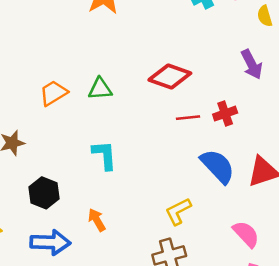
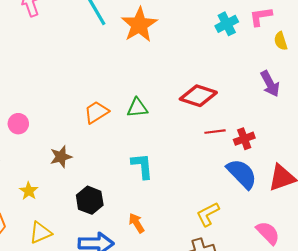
red cross: (225, 114) -> (244, 139), moved

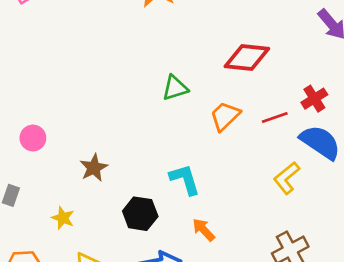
orange trapezoid: (96, 112) -> (225, 116), moved
red line: (215, 132) -> (275, 118), moved
cyan L-shape: (142, 166) -> (185, 179), moved
yellow L-shape: (208, 214) -> (287, 178), moved

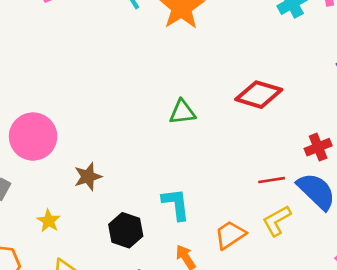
orange trapezoid: (225, 116) -> (230, 235), moved
red line: (275, 118) -> (272, 180), moved
pink circle: (33, 138) -> (33, 137), size x1.8

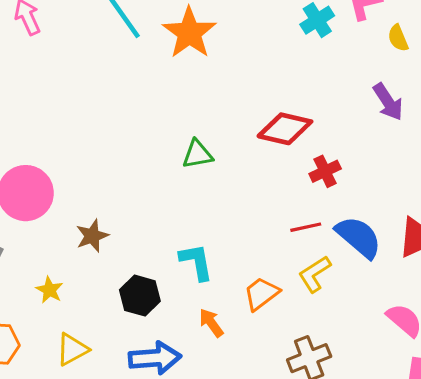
red cross: (318, 147) -> (325, 171), moved

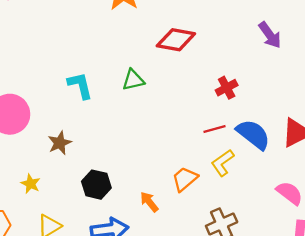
red diamond: (285, 129) -> (176, 40), moved
cyan L-shape: (196, 262) -> (80, 85), moved

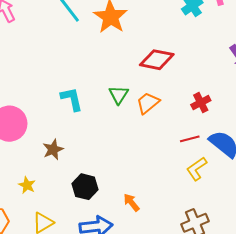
green triangle: (133, 80) -> (119, 95), turned -45
orange trapezoid: (185, 179) -> (148, 103), moved

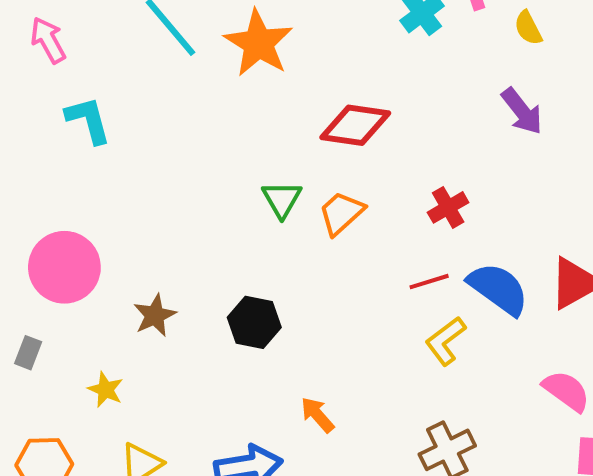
cyan L-shape: (72, 99) -> (88, 120), moved
black hexagon: (85, 187) -> (254, 322), moved

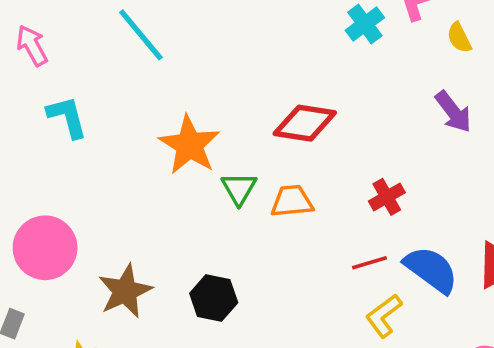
orange star: (258, 43) -> (189, 145), moved
orange trapezoid: (341, 213) -> (292, 201), turned 36
brown star: (155, 315) -> (125, 291), size x1.4

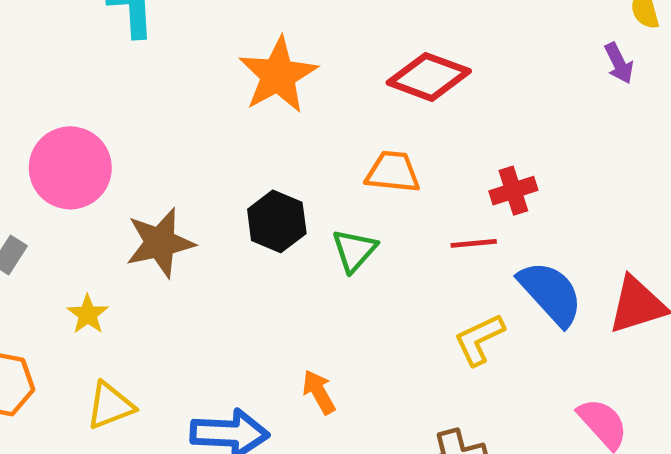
purple arrow: (453, 112) -> (619, 63), moved, size x0.7
green triangle: (239, 189) -> (354, 250), moved
red line: (370, 263) -> (474, 243), moved
black hexagon: (214, 298) -> (277, 221), moved

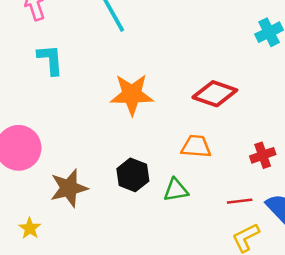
orange star: (278, 75) -> (132, 94), turned 30
red line: (474, 243) -> (240, 201), moved
green triangle: (354, 250) -> (176, 190), turned 40

